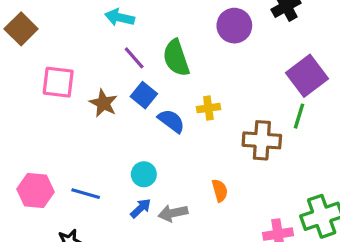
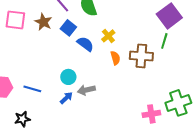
brown star: (103, 103) -> (43, 22), moved
yellow cross: (208, 108) -> (108, 36), turned -32
orange semicircle: (220, 190) -> (115, 58), moved
gray arrow: (173, 213) -> (86, 90), moved

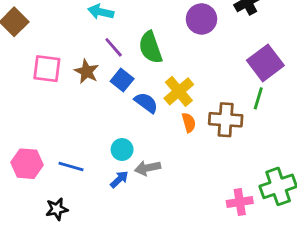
yellow cross: (108, 36) -> (179, 91), size x1.5

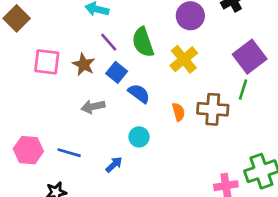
yellow cross: (179, 91) -> (184, 59), moved
cyan circle: (122, 150) -> (139, 137), moved
gray arrow: (148, 168) -> (93, 107), moved

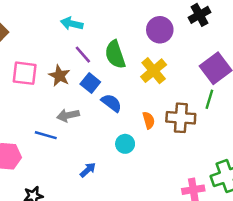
cyan circle: (139, 137) -> (125, 144), moved
blue line: (69, 153) -> (46, 135), moved

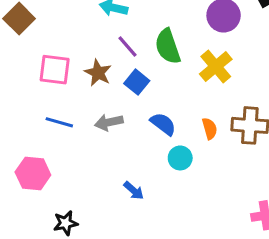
blue semicircle: (111, 103) -> (163, 124), moved
blue line: (46, 135) -> (59, 122), moved
blue arrow: (88, 170) -> (134, 191), turned 84

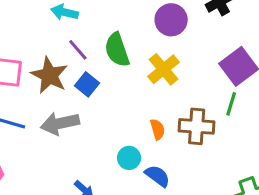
brown star: (98, 73) -> (49, 75), size x1.4
gray arrow: (109, 122) -> (60, 123), size x1.4
blue semicircle: (163, 124) -> (158, 176), moved

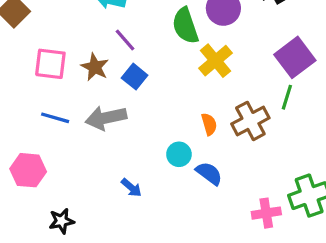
green semicircle: (117, 50) -> (185, 26), moved
brown star: (49, 75) -> (95, 67), size x0.7
brown cross: (197, 126) -> (250, 121), turned -32

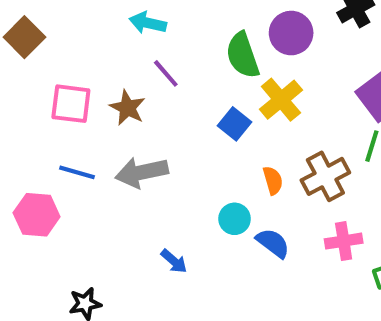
blue square: (135, 77) -> (235, 124), moved
pink hexagon: (28, 170) -> (37, 215), moved
pink cross: (266, 213) -> (344, 241), moved

